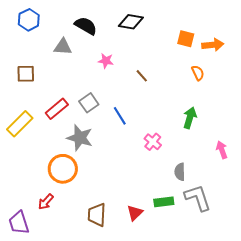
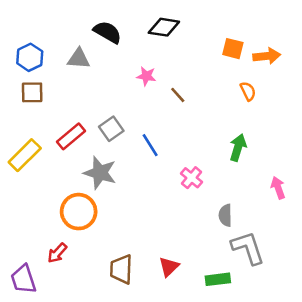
blue hexagon: (29, 20) -> (30, 57), moved
pink star: (106, 61) -> (146, 76), moved
green rectangle: (164, 202) -> (218, 279), moved

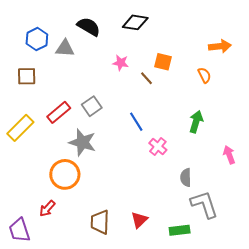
orange square: (233, 49) -> (163, 62), moved
blue hexagon: (30, 57) -> (37, 39), moved
blue line: (150, 145) -> (136, 122), moved

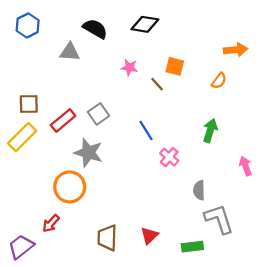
blue hexagon: (37, 39) -> (28, 25), moved
orange semicircle: (204, 75) -> (219, 81), turned 63
brown square: (27, 76) -> (29, 104), moved
purple trapezoid: (19, 230) -> (21, 247), turned 70

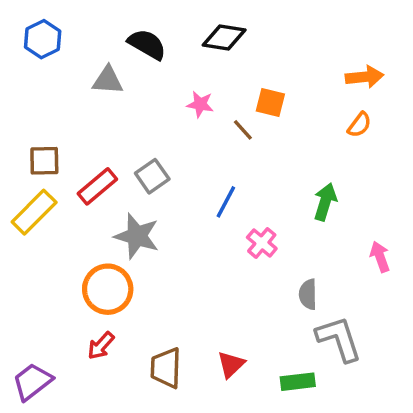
orange semicircle: (219, 81) -> (359, 125), moved
blue line: (146, 131) -> (226, 202), turned 60
red arrow: (51, 223) -> (101, 346), moved

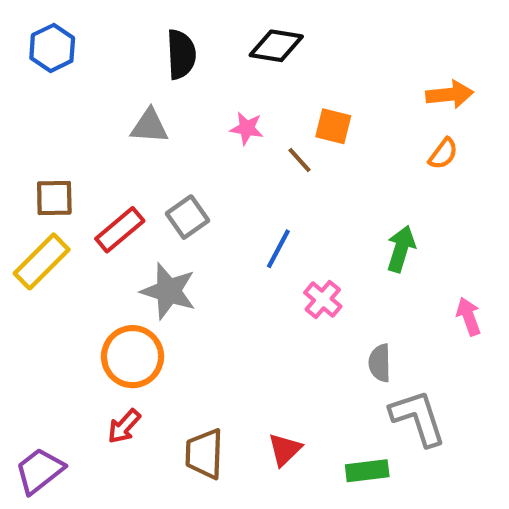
black semicircle: (147, 44) -> (181, 54), turned 57
gray triangle: (108, 80) -> (149, 126), moved

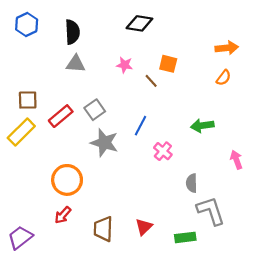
black semicircle: (181, 54) -> (72, 32), moved
green arrow: (401, 249) -> (202, 126), turned -115
gray star: (168, 291) -> (104, 143), moved

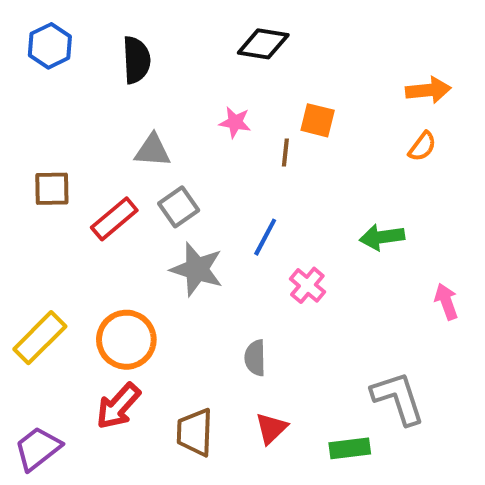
gray triangle: (76, 64) -> (153, 150), moved
brown line: (151, 81) -> (285, 153), turned 48
yellow rectangle: (21, 132) -> (40, 338), moved
gray semicircle: (192, 183) -> (255, 358), moved
red arrow: (63, 215) -> (118, 406), size x1.4

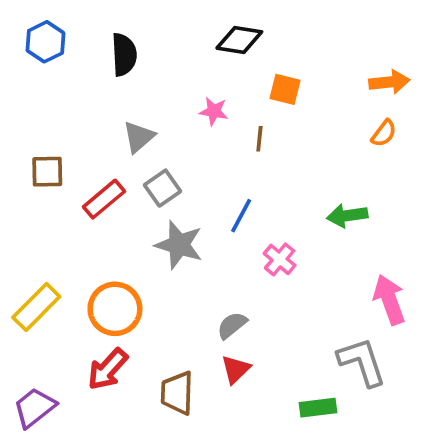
orange square: (318, 120) -> (285, 89), moved
gray triangle: (153, 150) -> (139, 137), turned -45
pink arrow: (446, 301) -> (389, 300), moved, size x1.5
gray semicircle: (255, 358) -> (232, 325), turned 52
red triangle: (271, 428) -> (236, 369), moved

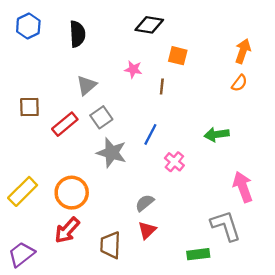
orange arrow: (389, 82) -> (243, 51), turned -65

